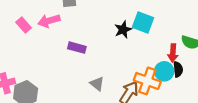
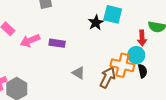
pink arrow: (49, 21) -> (30, 41), moved
black semicircle: (178, 69) -> (142, 71), moved

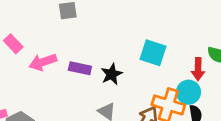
cyan square: (113, 14) -> (153, 53), moved
black star: (96, 23) -> (112, 74), moved

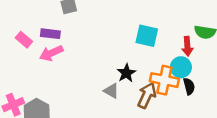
purple rectangle: (80, 68) -> (50, 34), moved
black star: (112, 74) -> (126, 73), moved

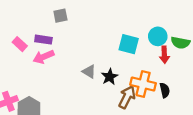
cyan circle: (181, 67) -> (158, 36), moved
gray triangle: (111, 91) -> (89, 72), moved

